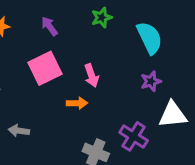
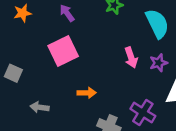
pink arrow: (91, 76) -> (131, 58), moved
orange arrow: (77, 103) -> (87, 93), moved

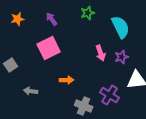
gray square: (13, 73) -> (11, 65), turned 32

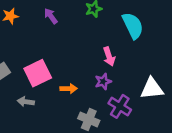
pink square: (49, 48) -> (38, 73), moved
purple star: (122, 57) -> (103, 81), moved

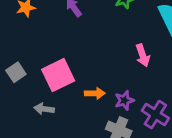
purple star: (103, 81) -> (124, 100), moved

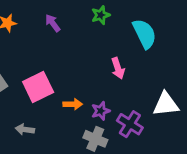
gray arrow: (44, 109) -> (25, 129), moved

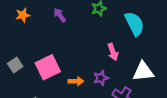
white triangle: (166, 104) -> (143, 72), moved
purple star: (101, 111) -> (101, 78), moved

